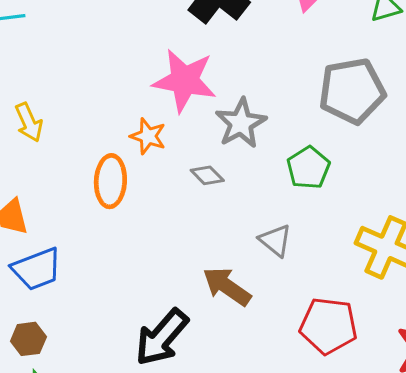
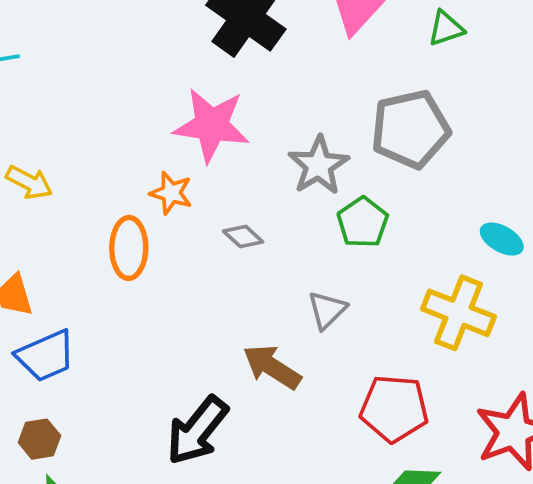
yellow arrow: (29, 122) -> (29, 182), turned -36
gray star: (241, 123) -> (319, 165), moved
gray triangle: (275, 240) -> (327, 310), turned 39

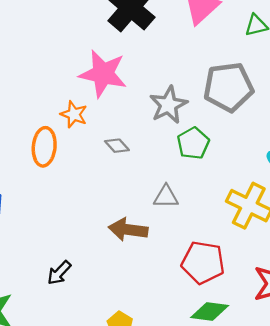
gray triangle: (327, 310) -> (166, 197), turned 40
brown arrow: (272, 367) -> (128, 230), turned -30
black arrow: (197, 430) -> (59, 273), moved, size x0.6

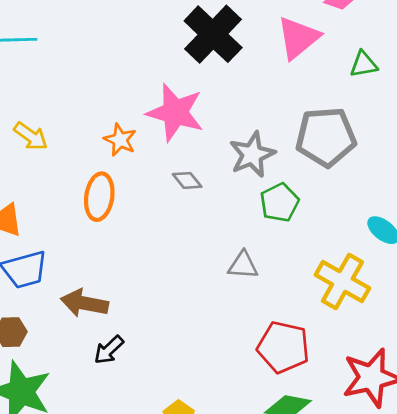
orange star: (74, 114) -> (120, 140), moved
gray diamond: (117, 146) -> (187, 180), moved
brown arrow: (128, 230) -> (84, 303), moved

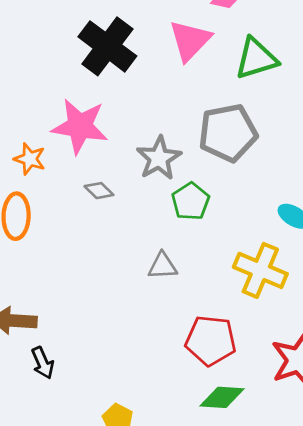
green triangle: (364, 64) -> (256, 59), size x1.6
black arrow: (109, 350) -> (43, 363), turned -64

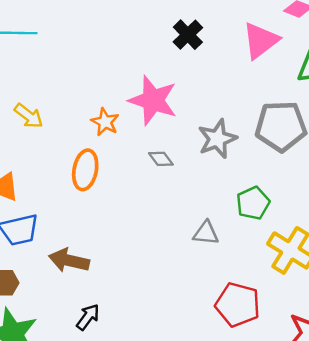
black cross: (107, 46) -> (188, 35), size x0.6
green pentagon: (191, 201) -> (253, 203), moved
black arrow: (43, 363) -> (88, 317), moved, turned -128

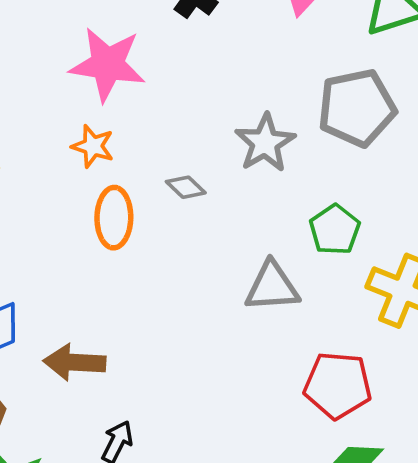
pink star: (153, 100) -> (107, 64), moved
orange ellipse: (85, 170) -> (114, 218), moved
gray triangle: (206, 233) -> (272, 287), size x1.4

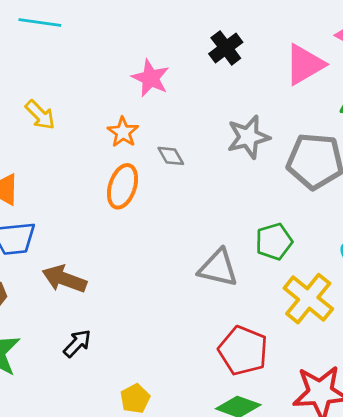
pink star: (107, 64) -> (151, 78), size x0.7
gray star: (265, 143) -> (248, 137), moved
gray diamond: (186, 187) -> (171, 156), moved

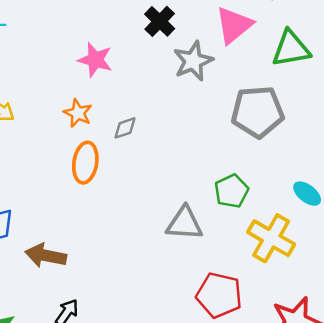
gray star: (248, 137) -> (193, 61), moved
gray diamond: (171, 156) -> (125, 128), turned -70

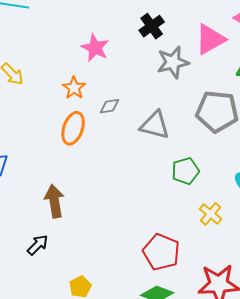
gray triangle: (184, 223) -> (155, 125), moved
yellow cross: (271, 238) -> (211, 214), size x0.6
brown arrow: (46, 256) -> (54, 201), moved, turned 60

